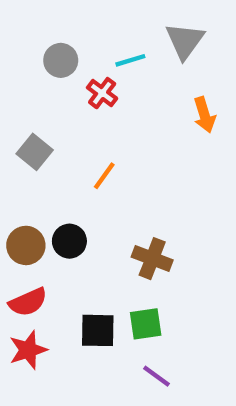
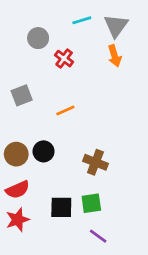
cyan line: (130, 60) -> (82, 20), moved
orange arrow: (204, 115) -> (115, 56), moved
gray square: (35, 152) -> (22, 95), turned 30
orange line: (104, 176) -> (65, 110), turned 30

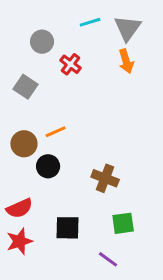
gray square: (22, 95) -> (25, 87), moved, turned -35
orange line: (65, 110) -> (56, 132), moved
brown circle: (16, 154) -> (24, 144), moved
green square: (91, 203) -> (123, 223), moved

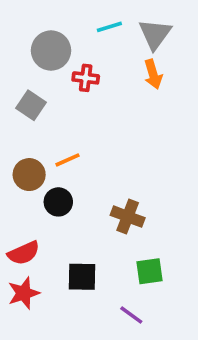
gray circle: (42, 42) -> (51, 51), size x1.4
red cross: (71, 64) -> (86, 78), turned -30

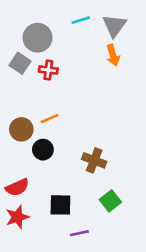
red cross: (86, 78) -> (48, 70), moved
gray square: (31, 105) -> (20, 63), moved
green square: (150, 271) -> (110, 201), turned -30
purple line: (131, 315) -> (79, 233), moved, turned -48

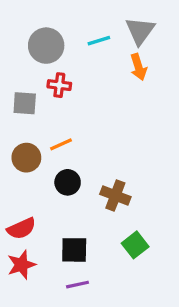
cyan line: (81, 20) -> (99, 41), moved
gray square: (20, 63) -> (25, 103), moved, turned -30
black circle: (43, 150) -> (68, 182), moved
purple line: (79, 233) -> (77, 285), moved

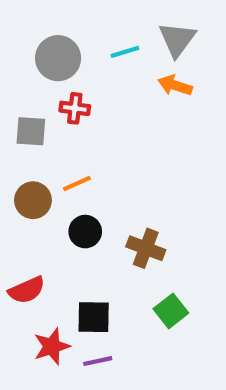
orange arrow: (138, 67) -> (175, 85), turned 125
red star: (21, 265) -> (52, 346), moved

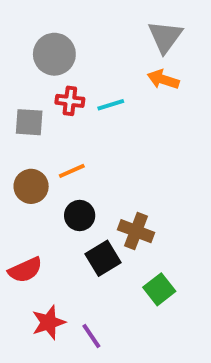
cyan line: (125, 52) -> (111, 105), moved
black square: (94, 317) -> (103, 258), moved, turned -32
purple line: (98, 361) -> (91, 336), turned 68

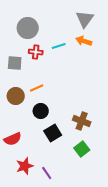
cyan line: (111, 105) -> (59, 46), moved
brown cross: (136, 231) -> (82, 121), moved

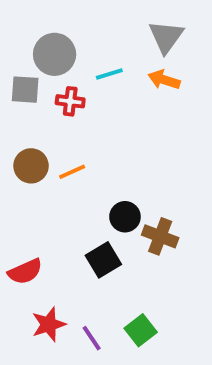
cyan line: (59, 46) -> (109, 74), moved
gray square: (15, 63) -> (25, 90), moved
brown circle: (16, 96) -> (31, 166), moved
black circle: (41, 111) -> (125, 217), moved
green square: (82, 149) -> (141, 330), moved

